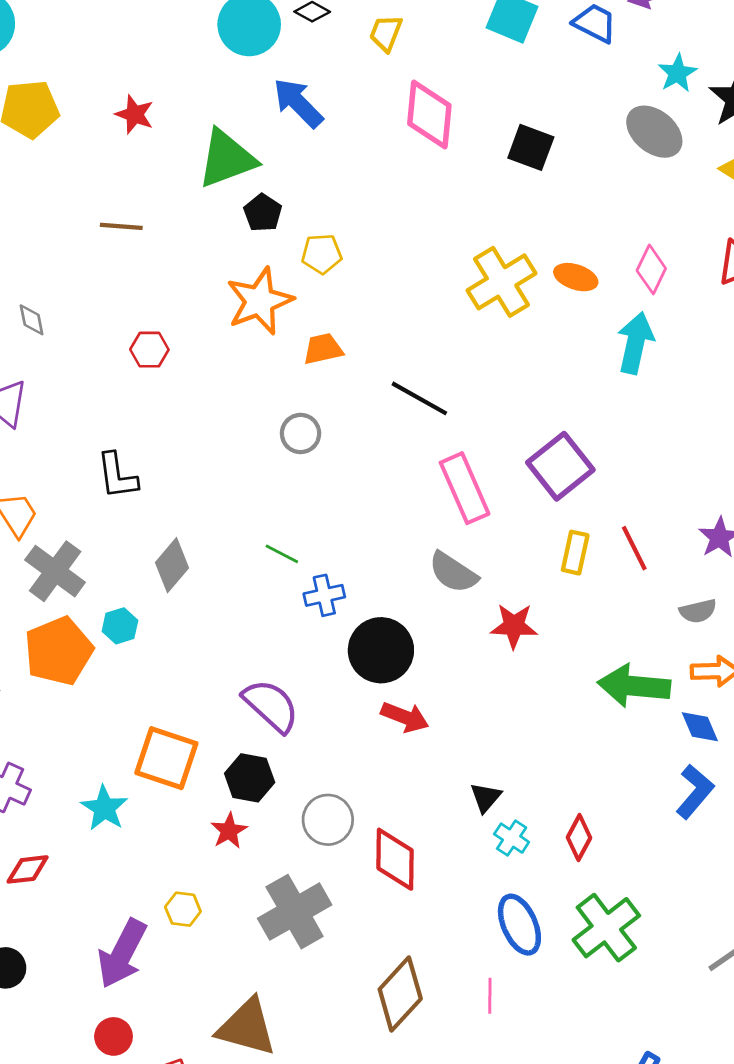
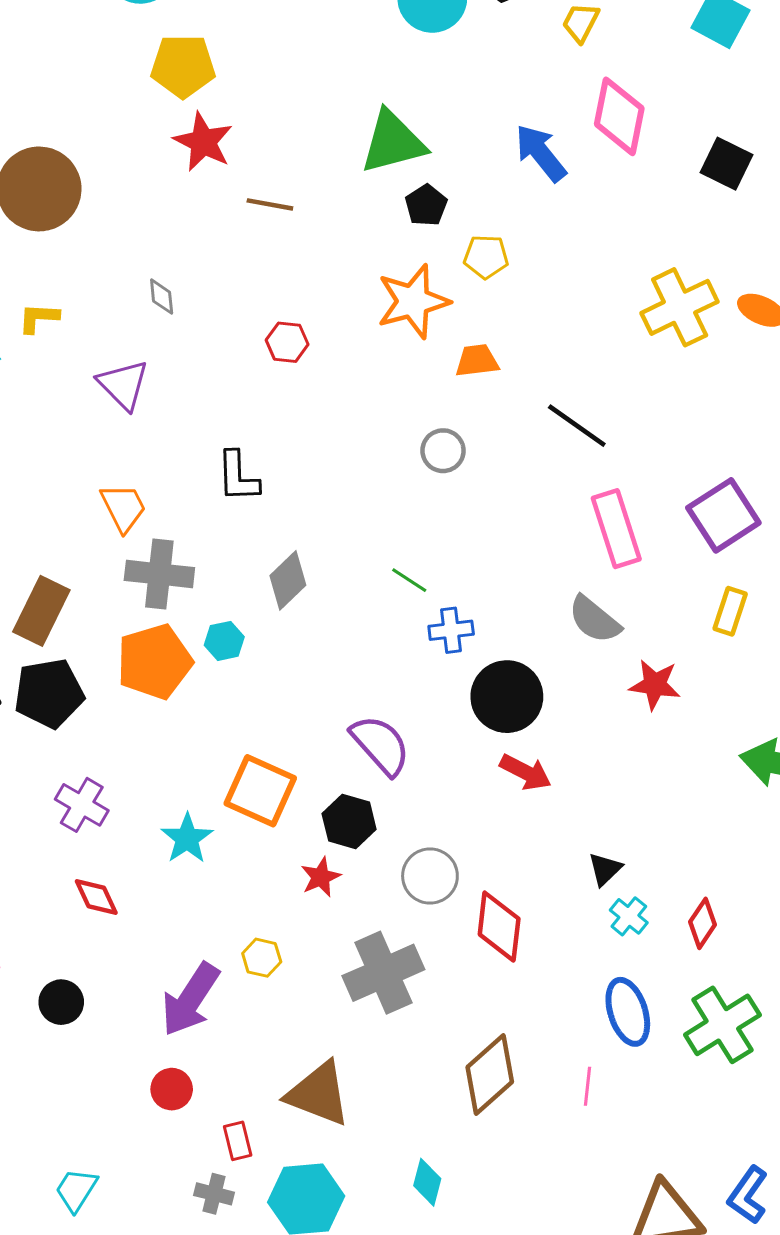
blue arrow: (298, 103) -> (541, 153), moved
red star: (135, 114) -> (203, 142), moved, size x1.4
gray cross: (55, 571) -> (159, 574), turned -36
red diamond: (28, 869) -> (96, 897), turned 66

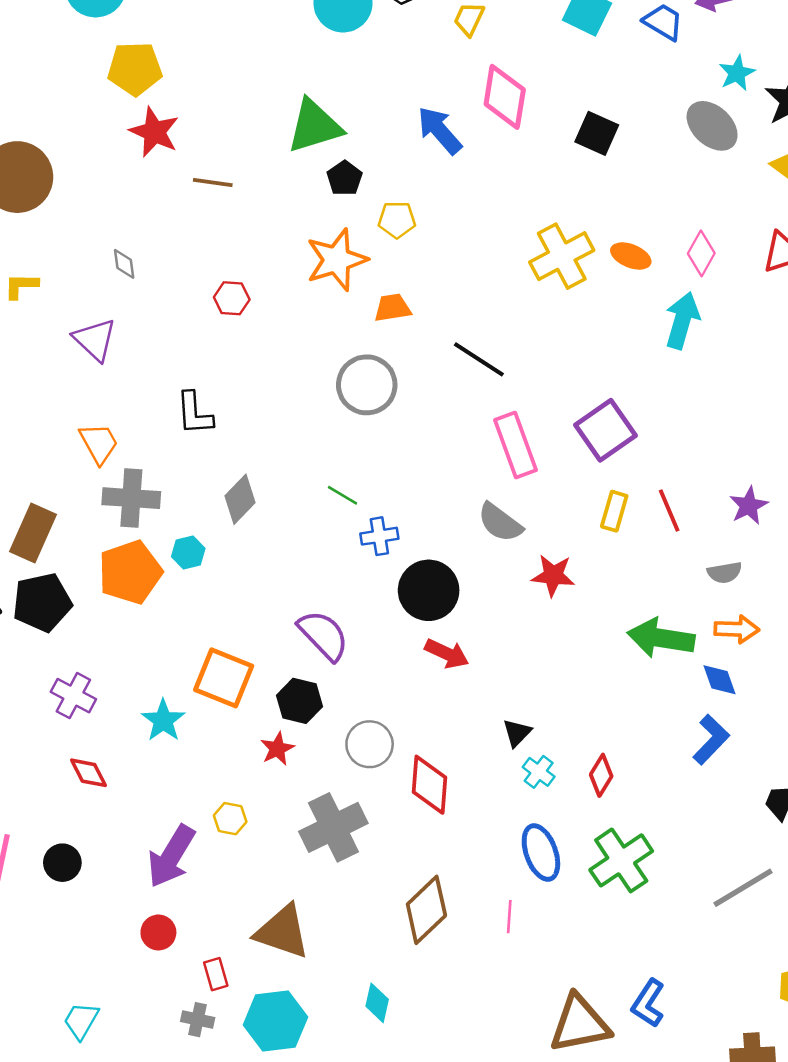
gray circle: (443, 451) -> (367, 385), size x1.6

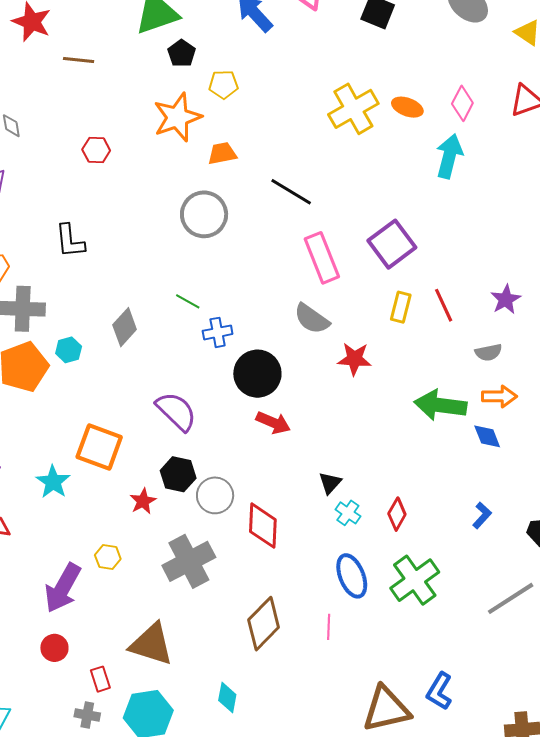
gray diamond: (240, 499) -> (125, 327), moved
black hexagon: (299, 701) -> (178, 474), moved
blue L-shape: (711, 740) -> (482, 515), moved, size x0.7

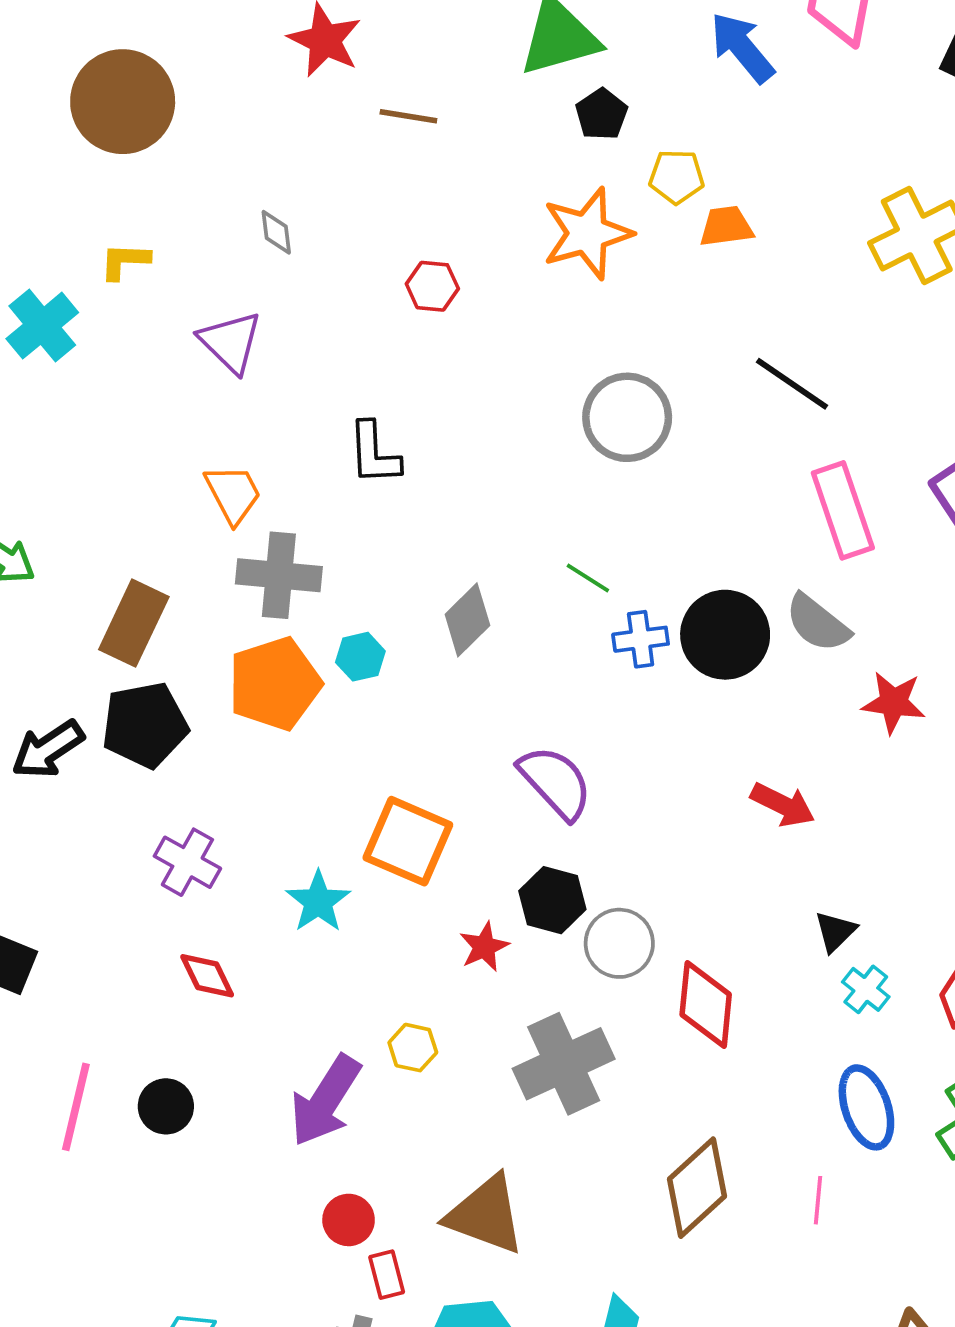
orange trapezoid: (222, 153) -> (726, 226), moved
black circle: (257, 374) -> (725, 635), moved
red arrow: (273, 423) -> (783, 805), moved
red circle: (54, 648) -> (349, 1220), moved

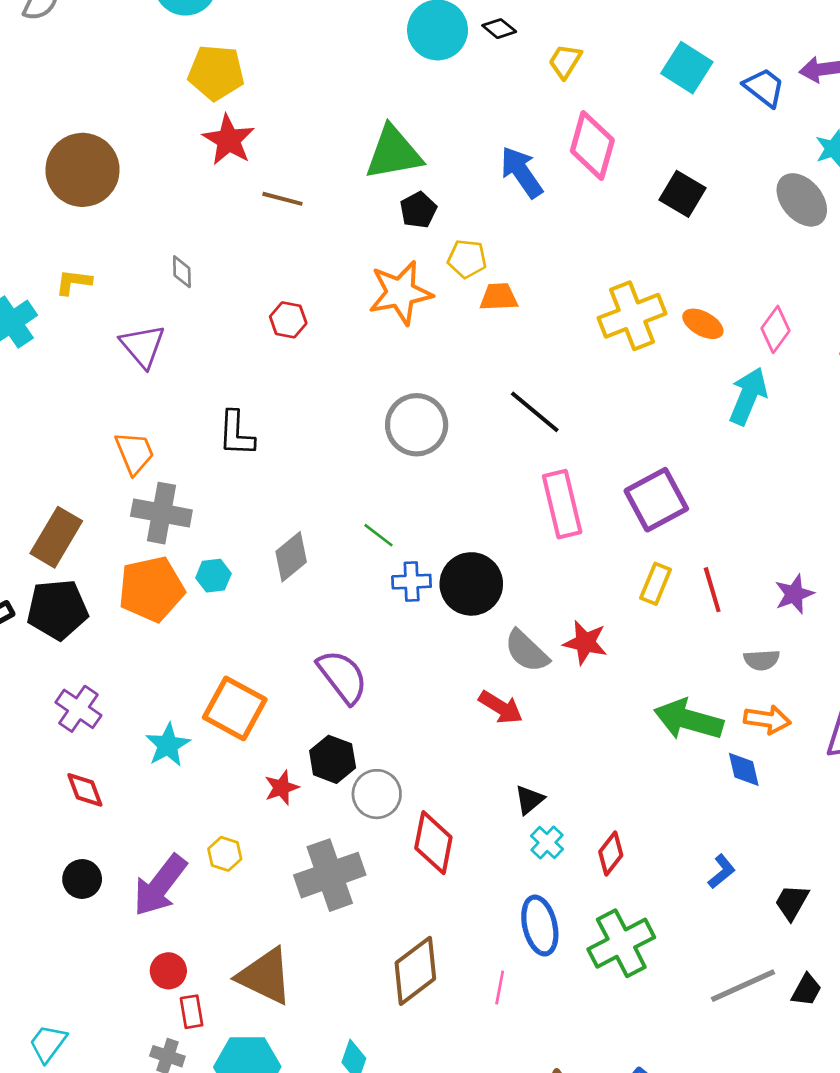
gray semicircle: (818, 623) -> (527, 651), moved
black circle: (166, 1106) -> (82, 879), moved

